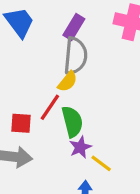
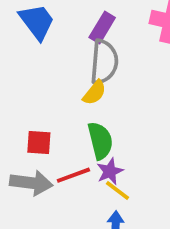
red line: (50, 107) -> (73, 175), moved, turned 36
yellow line: (101, 163) -> (118, 191), moved

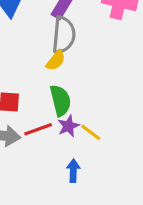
yellow line: (118, 191) -> (91, 132), moved

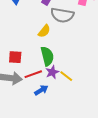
gray semicircle: (64, 35) -> (62, 15), moved, turned 95
blue arrow: (73, 171) -> (41, 90), moved, turned 56

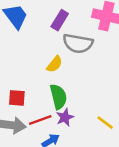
yellow line: (66, 76) -> (105, 123), moved

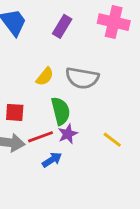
gray semicircle: (78, 43) -> (82, 78), moved
yellow semicircle: (55, 64) -> (45, 77), moved

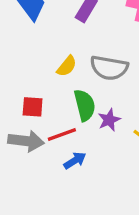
purple star: (68, 134) -> (109, 120), moved

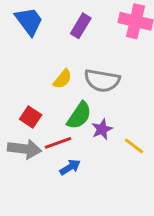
green semicircle: (85, 105) -> (79, 116), turned 48
red square: (33, 107) -> (31, 117), turned 30

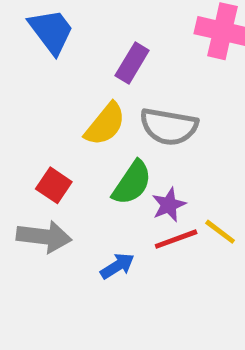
purple rectangle: (81, 26) -> (132, 63), moved
yellow semicircle: (62, 79) -> (105, 124), size x1.4
red line: (58, 143) -> (176, 239), moved

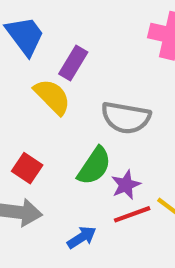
purple rectangle: (132, 63) -> (73, 63), moved
yellow semicircle: (105, 124) -> (52, 97), moved, turned -84

